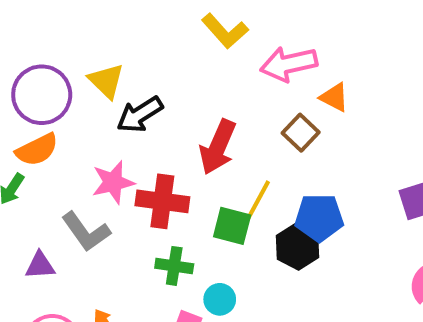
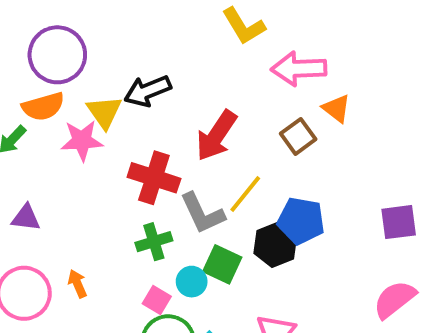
yellow triangle: (106, 81) -> (104, 112), moved
pink star: (113, 182) -> (82, 141), moved
green square: (232, 226) -> (222, 264), moved
gray L-shape: (86, 232) -> (202, 213), moved
green cross: (174, 266) -> (154, 242), turned -36

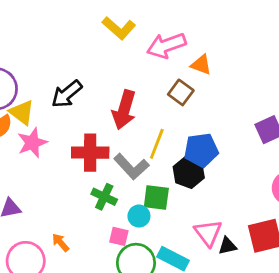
yellow triangle: (104, 112) -> (22, 112), moved
green cross: (154, 242) -> (104, 197), turned -30

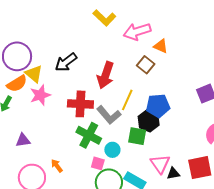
green cross: (104, 197) -> (89, 135), size x1.4
green square: (156, 197) -> (137, 136), moved

